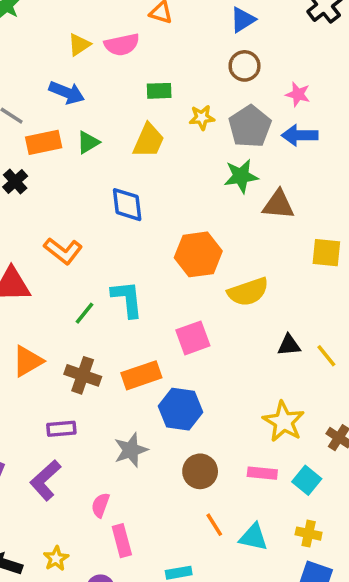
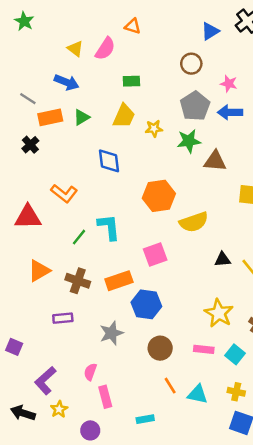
blue triangle: (243, 20) -> (210, 31), moved
yellow triangle: (79, 45) -> (75, 49), turned -49
pink semicircle: (122, 45) -> (105, 49), turned -45
yellow star: (202, 117) -> (154, 129), moved
purple L-shape: (45, 480) -> (45, 381), moved

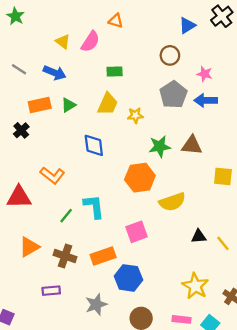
gray line: (28, 99) -> (19, 69), moved
green star: (189, 141) -> (160, 146), moved

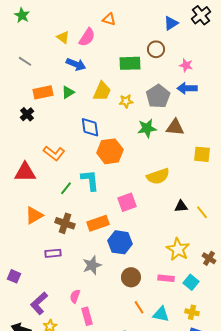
green rectangle: (115, 72) -> (130, 63), moved, size x1.5
blue arrow: (55, 73) -> (76, 64), moved
gray pentagon: (173, 95) -> (158, 96), moved
orange hexagon: (140, 178) -> (110, 151), moved

